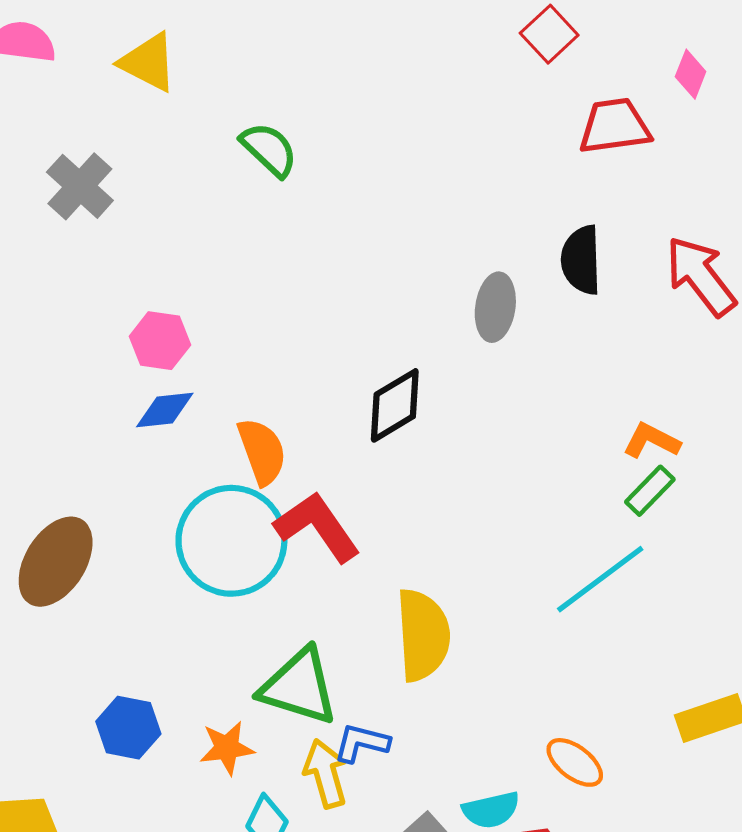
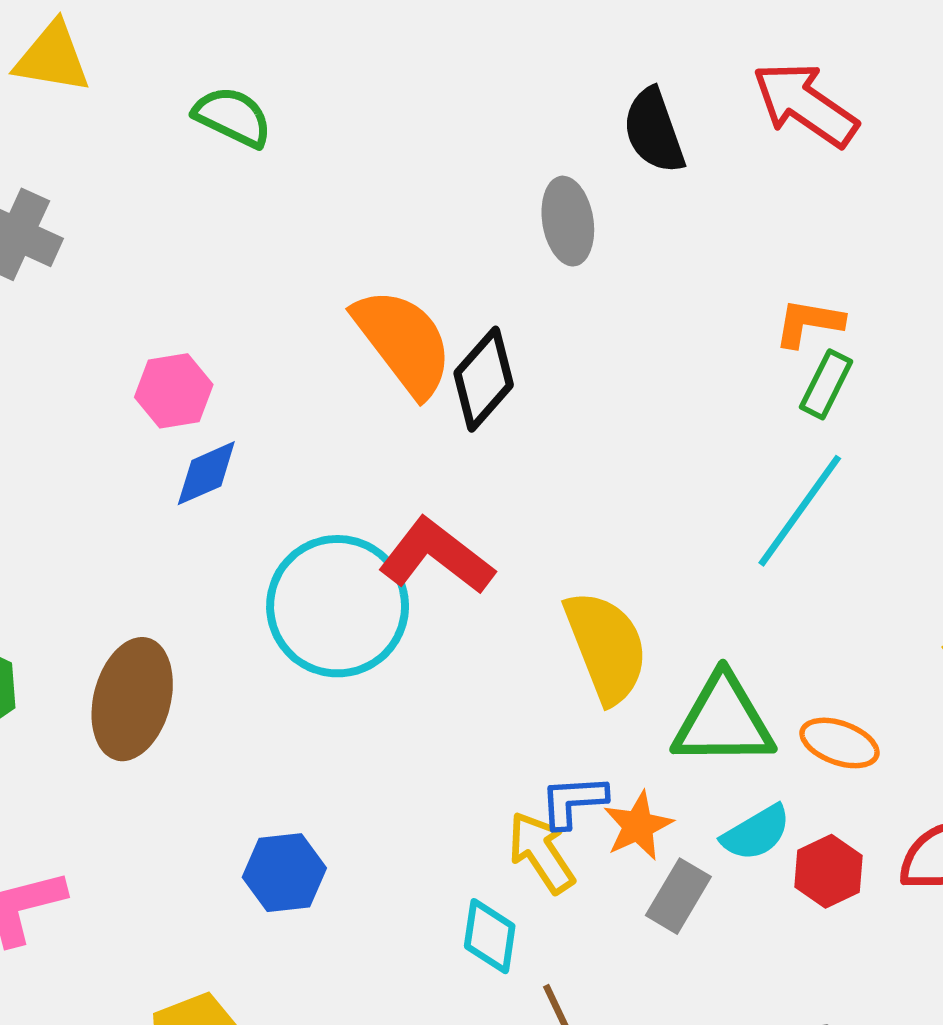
orange semicircle: (262, 451) -> (403, 342), moved, size x1.4
green triangle: (299, 687) -> (723, 721), moved
orange star: (227, 748) -> (638, 826), moved

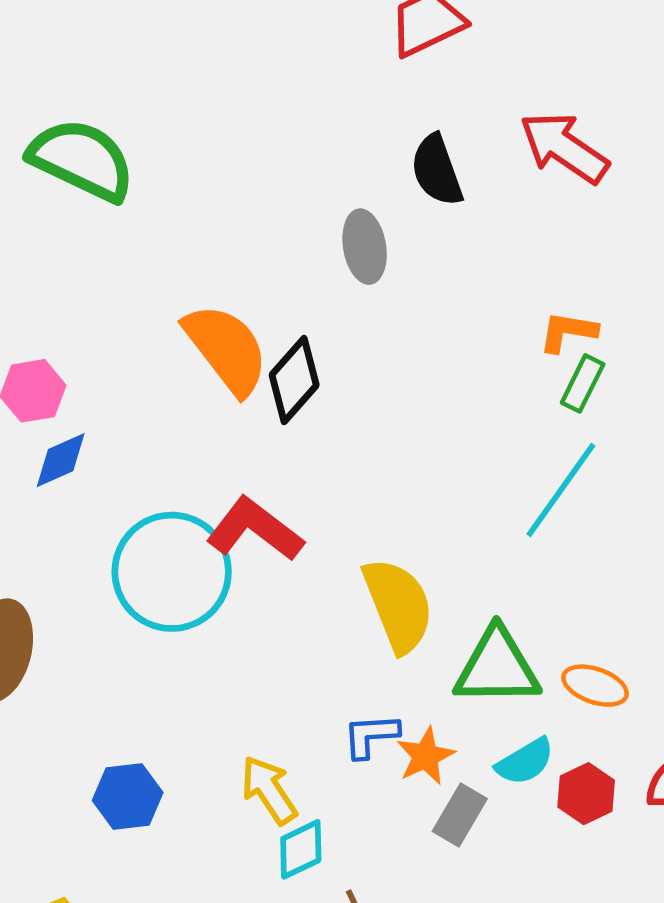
green semicircle: (233, 117) -> (82, 160), size x1.6
yellow arrow: (541, 852) -> (269, 790), moved
cyan diamond: (490, 936) -> (301, 849), turned 56

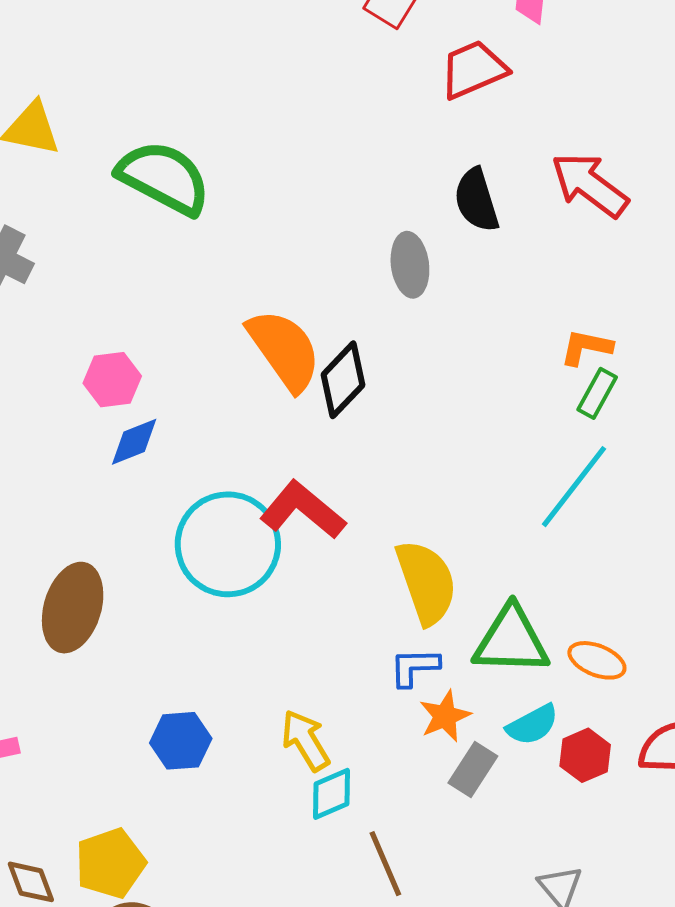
blue L-shape: (371, 736) -> (414, 667), moved

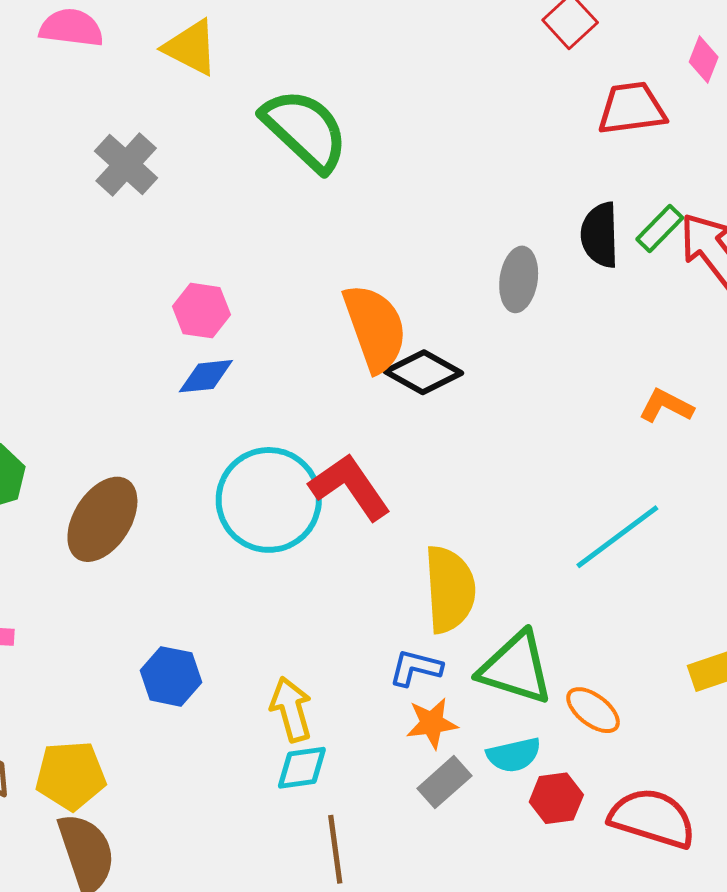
black diamond: (343, 380) -> (423, 372), turned 60
green rectangle: (597, 393) -> (660, 229), moved

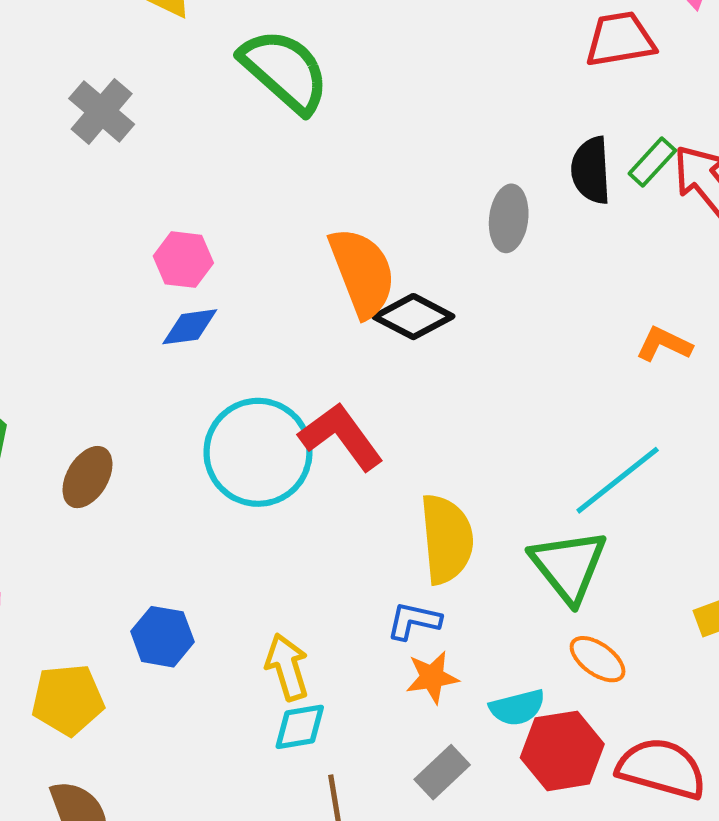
brown ellipse: (102, 519) -> (87, 477), size x0.7
green triangle: (516, 668) -> (569, 566), moved, turned 36
yellow pentagon: (71, 776) -> (68, 700), moved
gray rectangle: (444, 782) -> (442, 772), moved
red hexagon: (556, 798) -> (562, 751), size x1.5

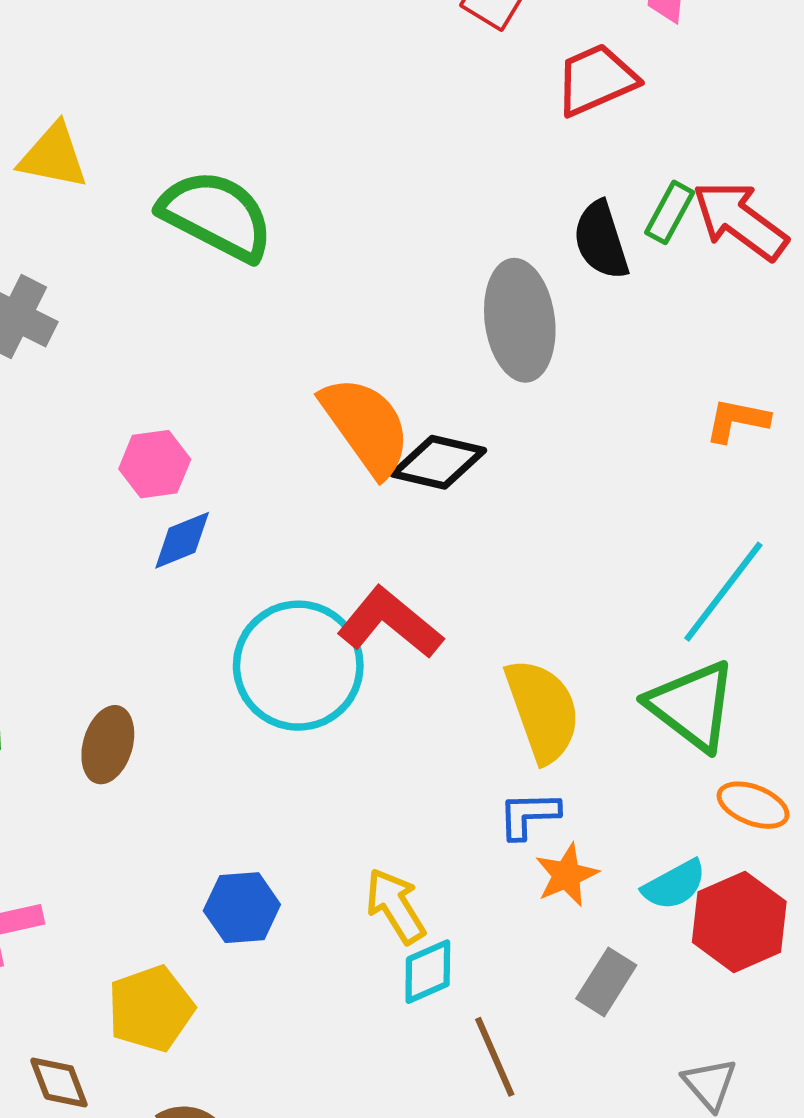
gray ellipse: (509, 218) -> (520, 320), size x1.5

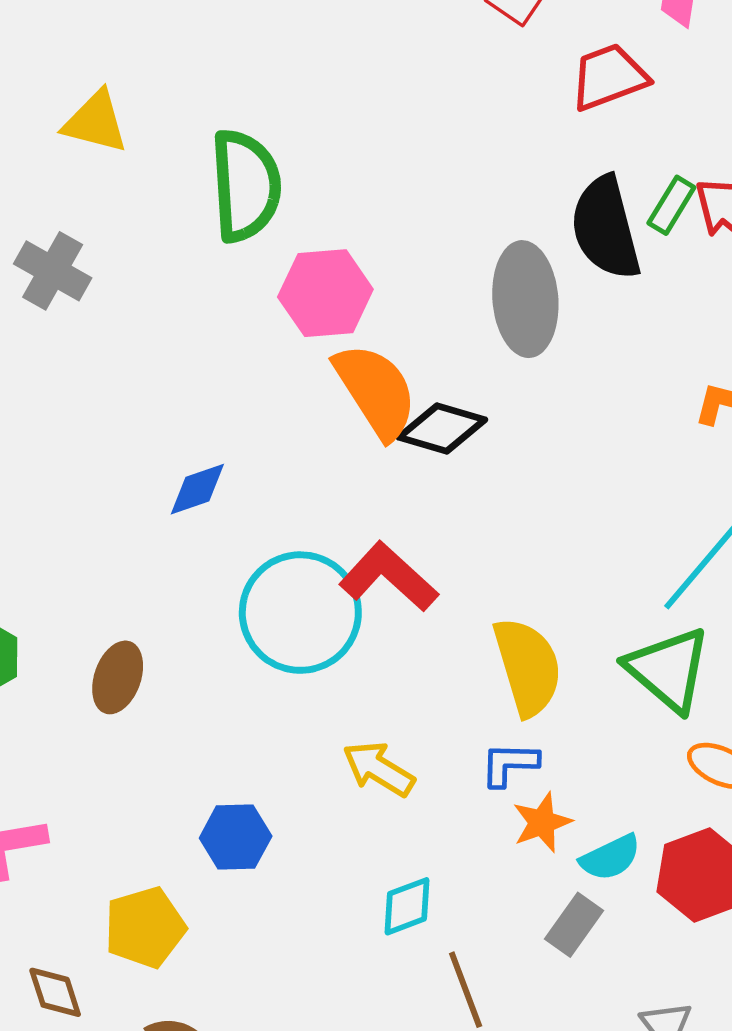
green semicircle: (216, 215) -> (246, 186), turned 56
black semicircle: (601, 240) -> (606, 228), size x1.4
pink hexagon: (155, 464) -> (325, 293), moved, size x1.4
cyan semicircle: (674, 885) -> (610, 858), moved
yellow arrow: (395, 906) -> (379, 769), moved, turned -30

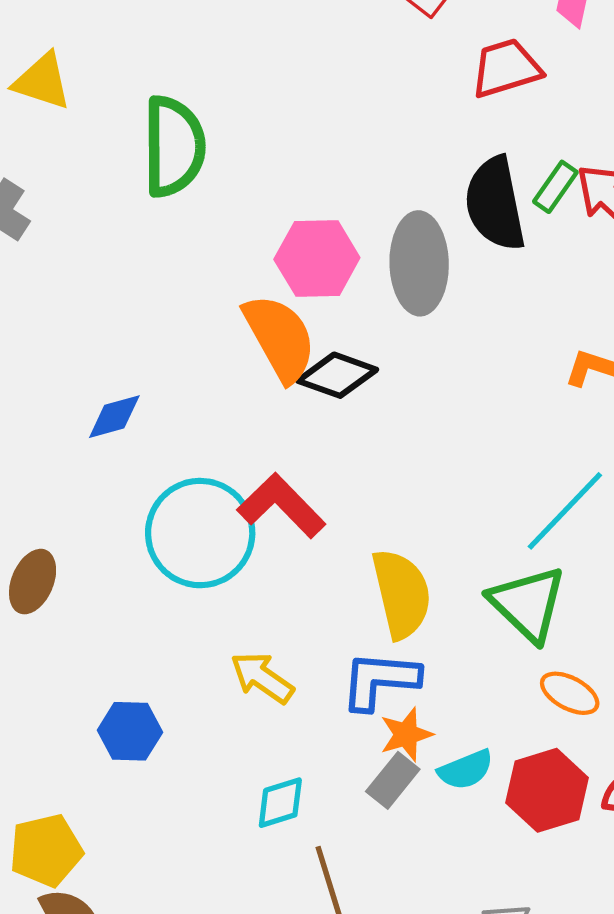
pink hexagon: (325, 293) -> (317, 259), moved
blue L-shape: (509, 764) -> (380, 680), size x1.5
gray rectangle: (574, 925) -> (393, 780), moved
yellow pentagon: (145, 927) -> (46, 850), moved

